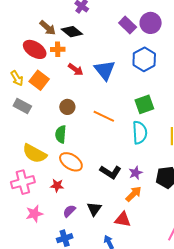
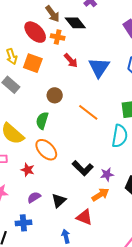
orange square: (39, 80) -> (33, 63), turned -30

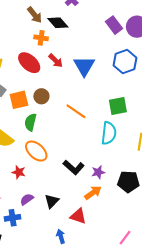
red ellipse: (35, 32) -> (29, 63), moved
orange square: (33, 63) -> (19, 100), moved, turned -30
blue cross: (23, 223) -> (13, 218), moved

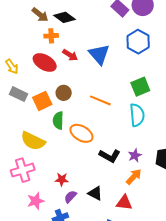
orange ellipse: (36, 151) -> (81, 133), moved
red star: (19, 172) -> (62, 179), moved
black triangle: (52, 201) -> (95, 193), turned -35

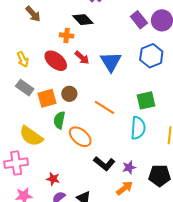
brown arrow: (40, 15) -> (33, 14), moved

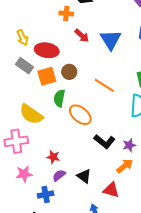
red ellipse: (56, 61) -> (47, 50), moved, turned -30

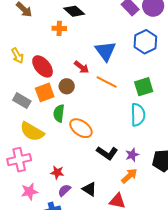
red arrow: (82, 36) -> (82, 67), moved
red ellipse: (47, 50) -> (43, 66), turned 45
gray rectangle: (25, 66) -> (22, 101), moved
orange line: (104, 85) -> (107, 82), moved

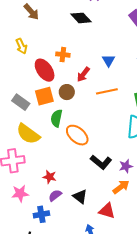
orange cross: (59, 28) -> (63, 55), moved
blue triangle: (105, 51) -> (109, 60), size x0.6
yellow arrow: (17, 56) -> (21, 46), moved
red arrow: (82, 67) -> (83, 74), turned 84
orange line: (107, 82) -> (107, 91), turned -45

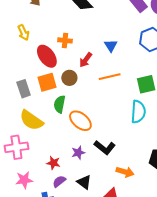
gray rectangle: (21, 102) -> (24, 89), turned 36
purple star: (126, 166) -> (78, 153), moved
orange arrow: (121, 187) -> (125, 172), turned 54

